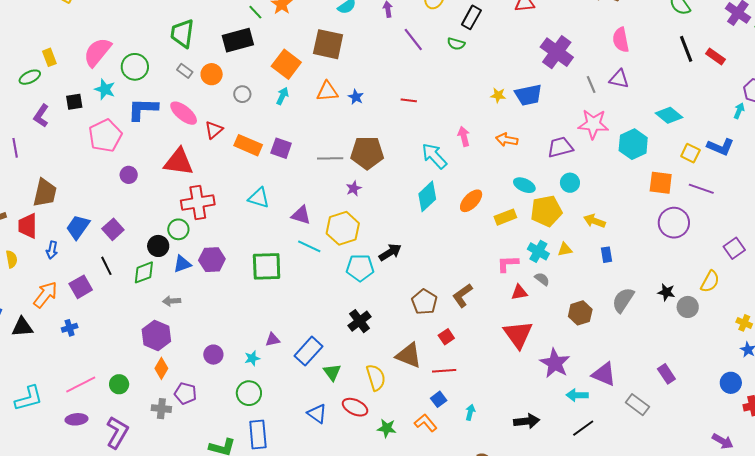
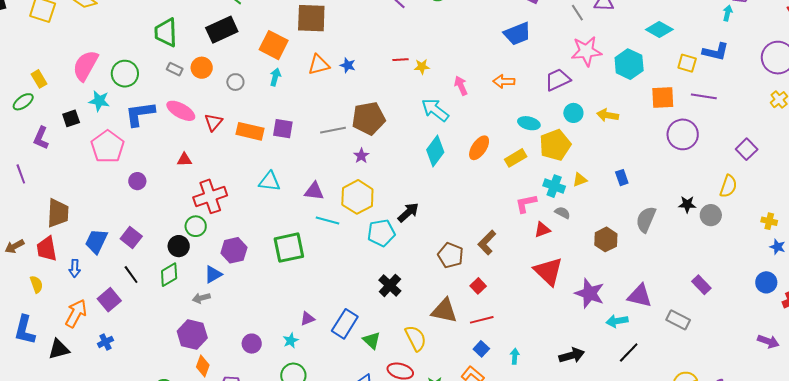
yellow star: (498, 95) -> (422, 67), moved
red triangle: (179, 162) -> (184, 160), size x0.5
yellow arrow: (595, 221) -> (608, 115), moved
blue triangle: (182, 264) -> (213, 274), moved

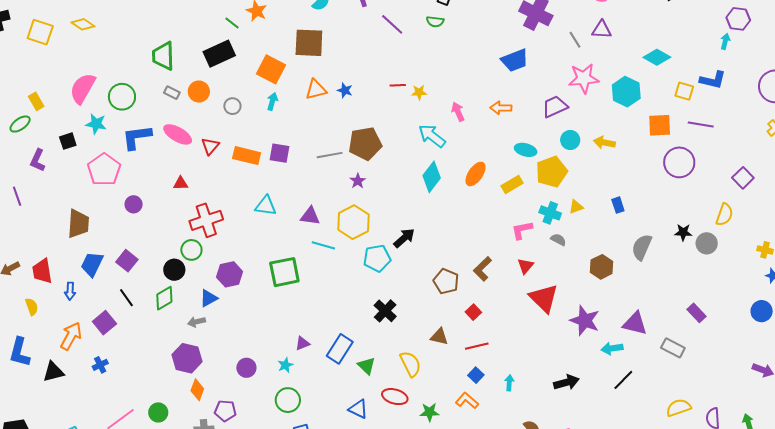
brown trapezoid: (58, 213) -> (78, 224), moved
red triangle: (542, 230) -> (525, 266), moved, turned -30
brown triangle: (444, 311) -> (439, 337), size x0.7

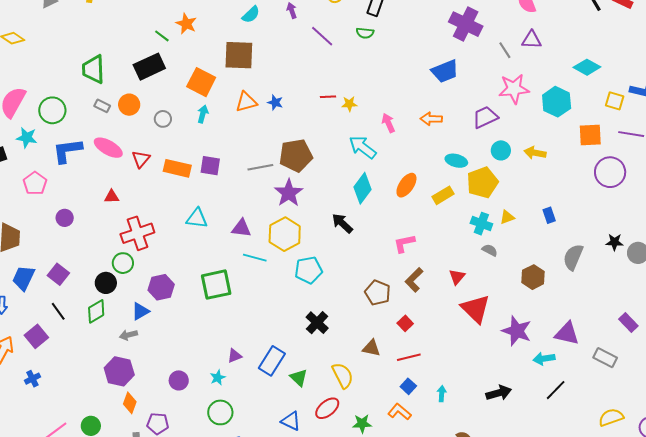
pink pentagon: (104, 170) -> (35, 183), size x0.7
purple star: (358, 181) -> (289, 193), size x1.8
pink L-shape: (522, 230) -> (404, 243), moved
black arrow: (404, 238) -> (342, 223), moved, turned -95
red ellipse: (395, 397) -> (327, 408), turned -55

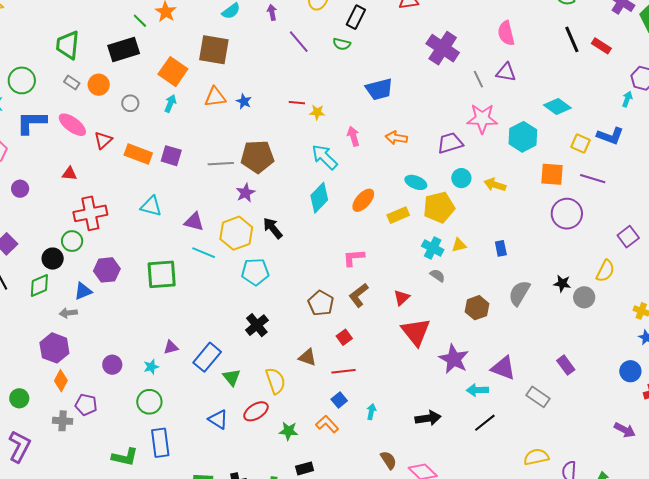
blue trapezoid: (445, 71) -> (379, 89), moved
purple star: (289, 193) -> (245, 193), size x0.7
black arrow: (342, 223) -> (273, 228), moved

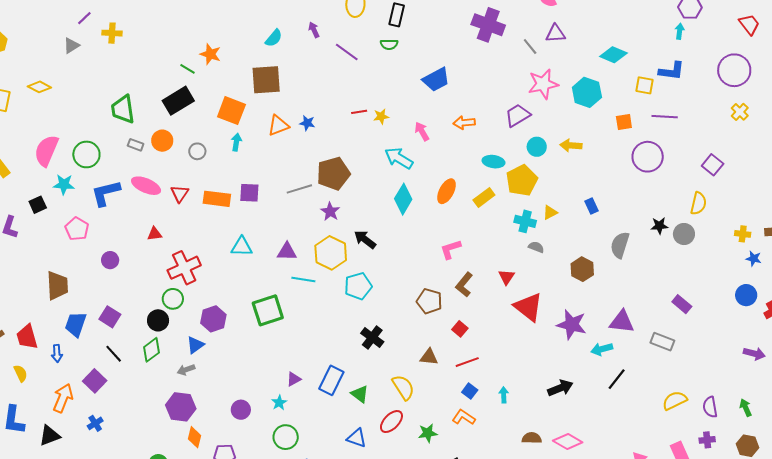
orange square: (552, 174) -> (624, 122), size x0.7
brown semicircle: (388, 460) -> (532, 438), turned -42

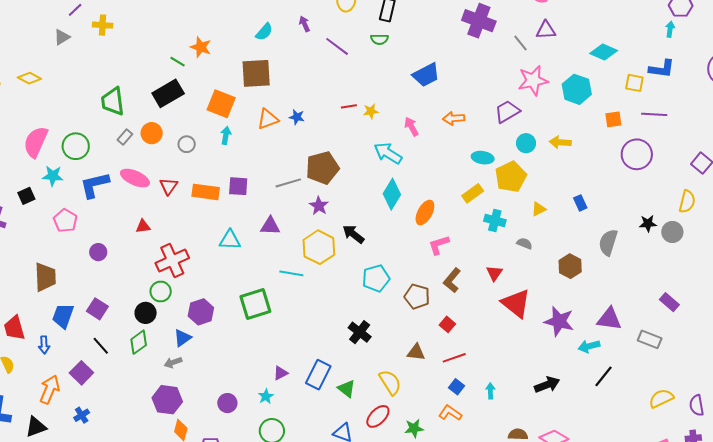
gray rectangle: (136, 145) -> (125, 137), turned -70
orange ellipse: (446, 191) -> (425, 213), moved
cyan cross: (525, 221) -> (495, 221), moved
purple triangle: (287, 252) -> (270, 226), moved
cyan pentagon: (358, 286) -> (376, 278), moved

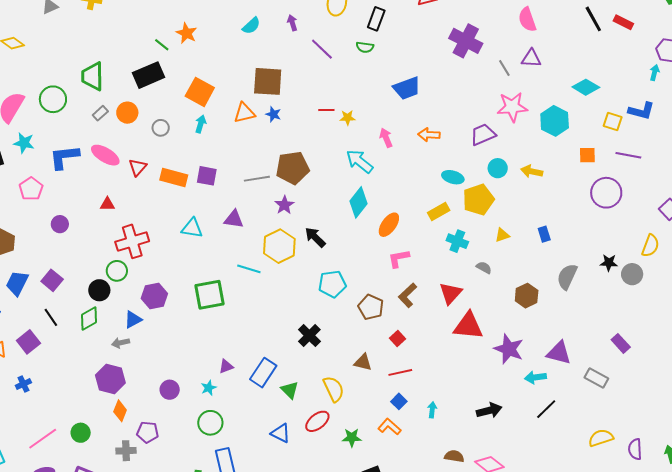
brown square: (256, 73) -> (268, 81), moved
green circle: (76, 146) -> (53, 99), moved
red triangle: (494, 273) -> (450, 293), size x1.4
red triangle: (516, 303) -> (468, 326), turned -40

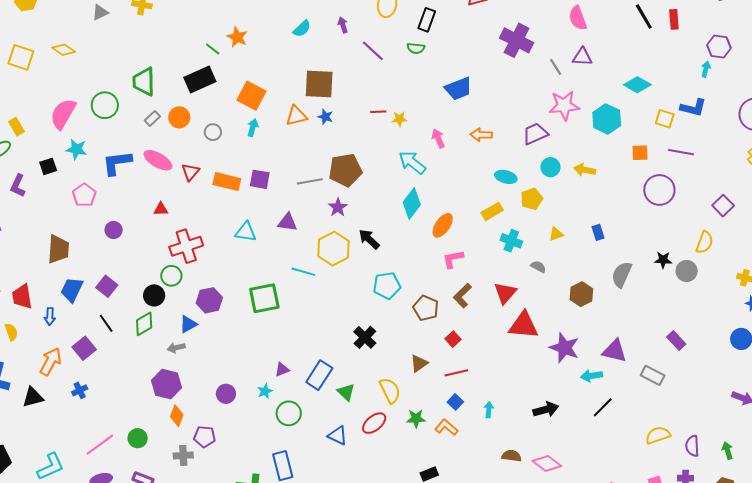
red rectangle: (623, 22) -> (674, 19), turned 60
yellow pentagon: (478, 200) -> (532, 199), size x0.7
brown triangle: (363, 362) -> (419, 363), turned -48
green circle: (210, 423) -> (289, 413), moved
green star: (352, 438) -> (416, 419), moved

